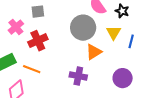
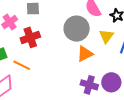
purple cross: (78, 76) -> (89, 85), moved

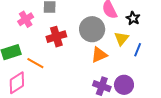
red cross: (30, 37) -> (56, 37), moved

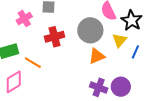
black star: (133, 18) -> (132, 20), size x1.5

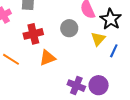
gray circle: (90, 30) -> (69, 28), size x0.7
orange triangle: (97, 56) -> (47, 58), moved

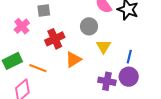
yellow triangle: (98, 39) -> (103, 46), moved
blue line: (114, 51) -> (129, 57), moved

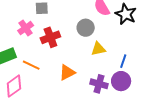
pink cross: (22, 26) -> (26, 28), moved
yellow triangle: (103, 46) -> (98, 49), turned 42
orange triangle: (73, 60) -> (67, 72), moved

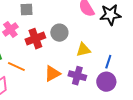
black star: (126, 14) -> (110, 15), turned -30
gray circle: (86, 28) -> (59, 33), moved
purple cross: (99, 84) -> (77, 76), moved

